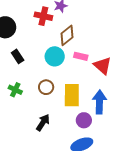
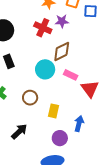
yellow rectangle: (72, 95) -> (53, 111), size x0.6
blue arrow: (99, 102) -> (79, 124), size x0.7

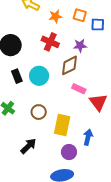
purple star: (62, 21) -> (80, 46), moved
cyan circle: (45, 69) -> (39, 76), moved
yellow rectangle: (53, 111) -> (62, 125), size x1.5

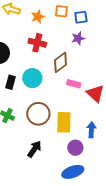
purple star: (80, 46) -> (78, 38), moved
black rectangle: (17, 76) -> (11, 82), turned 48
brown circle: (39, 112) -> (38, 114), size x1.5

